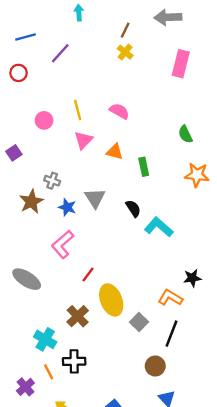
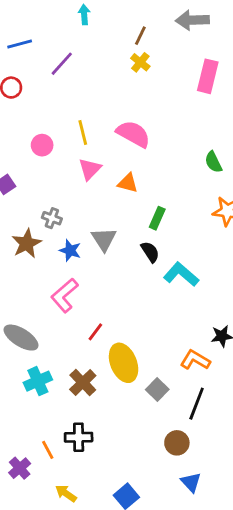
pink semicircle: (119, 111) -> (133, 134), size x1.4
green rectangle: (144, 167) -> (157, 218), moved, turned 36
cyan cross: (45, 339) -> (38, 381), moved, turned 35

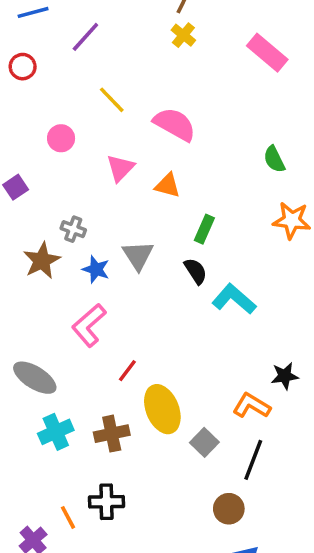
pink rectangle: (208, 76) -> (267, 53), turned -64
yellow line: (83, 132) -> (112, 100), moved, turned -30
brown cross: (83, 382) -> (112, 434), turned 32

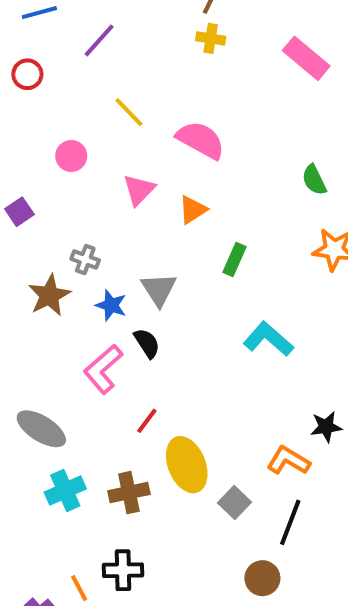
yellow cross: (183, 35) -> (211, 38), turned -30
orange triangle: (168, 185) -> (193, 210), turned -48
black semicircle: (196, 271) -> (147, 343), moved

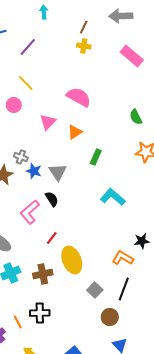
yellow line: (129, 112) -> (26, 83), moved
blue star: (111, 305) -> (34, 171), moved
gray square: (235, 502) -> (95, 290), moved

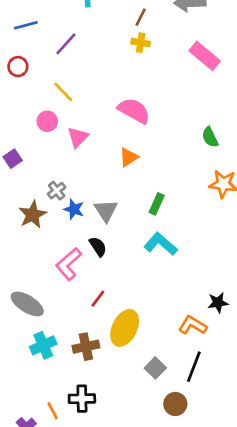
pink triangle: (48, 122) -> (78, 137), moved
gray cross: (21, 157) -> (57, 191), turned 32
green rectangle: (96, 157) -> (157, 204), moved
cyan L-shape: (113, 197) -> (161, 244), moved
yellow ellipse: (72, 260) -> (125, 328), turned 48

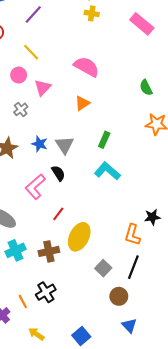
gray cross: (57, 191) -> (21, 109), moved
orange L-shape: (193, 325) -> (132, 235), turned -105
black cross: (82, 399) -> (46, 292), turned -30

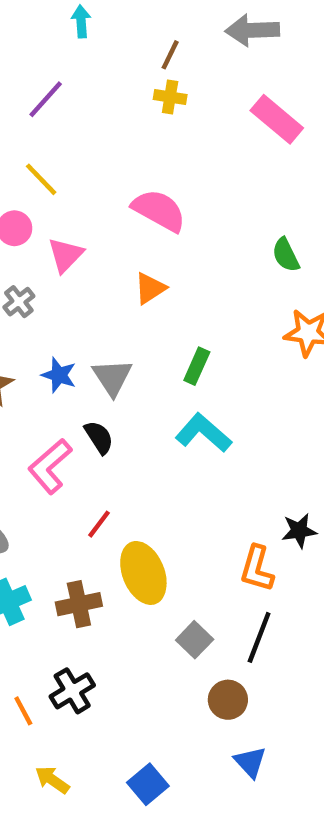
yellow ellipse: (79, 237) -> (143, 573), turned -48

